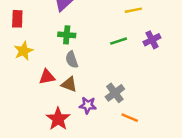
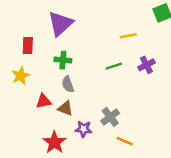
red rectangle: (17, 19) -> (28, 45), moved

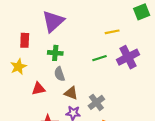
purple cross: (146, 65) -> (128, 57), size x1.5
brown triangle: (65, 108) -> (71, 93), moved

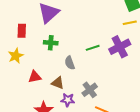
yellow line: (112, 32) -> (130, 23), moved
gray semicircle: (59, 74) -> (70, 63), moved
brown triangle: (71, 93) -> (58, 83), moved

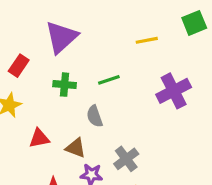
yellow line: (130, 23) -> (147, 40), moved
red rectangle: (22, 31) -> (19, 66), turned 32
green line: (93, 48) -> (109, 80), moved

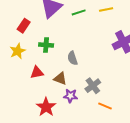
green line: (109, 80) -> (79, 12), moved
green cross: (65, 85) -> (46, 45), moved

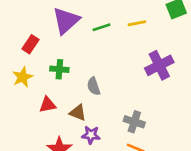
gray cross: (93, 86) -> (134, 122), moved, turned -35

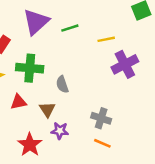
yellow line: (137, 23) -> (106, 39), moved
green cross: (59, 69) -> (30, 68), size x1.5
brown triangle: (78, 113) -> (47, 109), turned 36

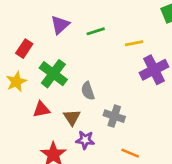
purple triangle: (36, 22) -> (60, 25), size x0.7
green cross: (30, 68) -> (53, 74), turned 32
gray cross: (101, 118) -> (114, 116), moved

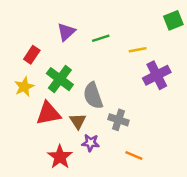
gray semicircle: (88, 91) -> (93, 96), size x1.5
red triangle: (41, 109) -> (48, 113), size x1.5

